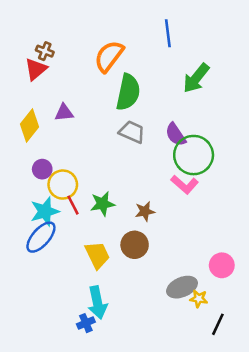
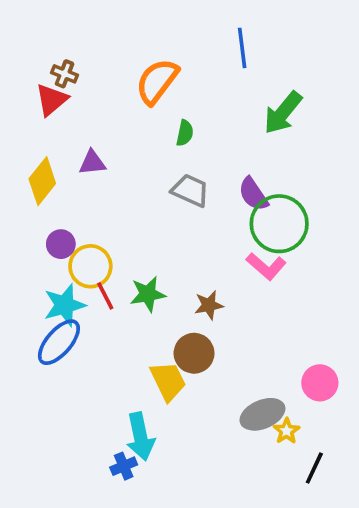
green semicircle: (128, 92) -> (185, 133), size x0.5
yellow trapezoid: (97, 255) -> (168, 381), moved
yellow star: (199, 299) -> (287, 431), turned 30

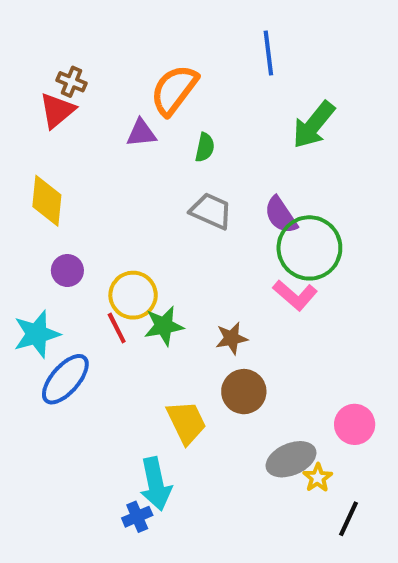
purple triangle: (92, 163) -> (141, 133), moved
yellow diamond: (42, 181) -> (47, 201), turned -33
yellow circle: (90, 266) -> (133, 295), moved
cyan star: (65, 305) -> (37, 334), moved
brown circle: (194, 353) -> (244, 392), moved

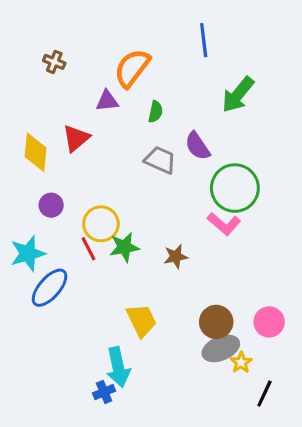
red triangle: (57, 110) -> (76, 138), moved
purple semicircle: (281, 215) -> (197, 146), moved
brown circle: (244, 392) -> (216, 322), moved

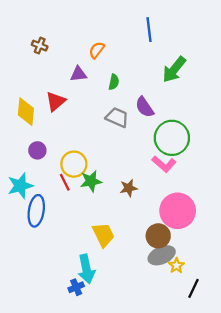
orange semicircle: (132, 68) -> (97, 50), size x0.6
blue ellipse: (50, 288) -> (36, 211), turned -32
pink circle: (269, 322) -> (178, 211), moved, size x1.6

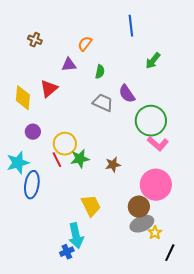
green arrow: (174, 69) -> (153, 61), size x0.7
pink L-shape: (164, 164) -> (158, 144), moved

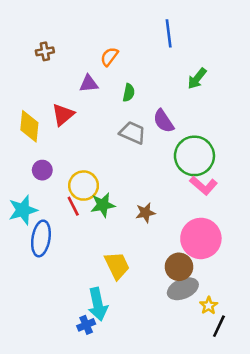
brown cross: (35, 40) -> (45, 51), turned -32
yellow star: (155, 233) -> (209, 306), moved

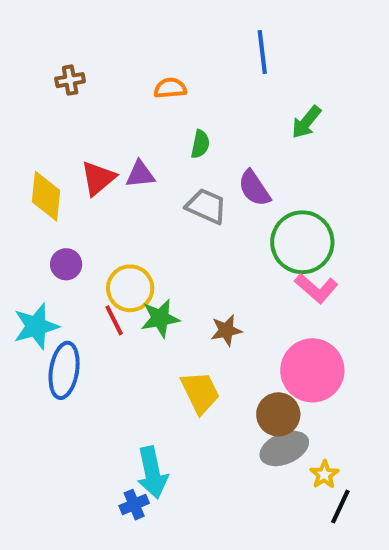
orange semicircle: (109, 57) -> (170, 88), turned 48
purple triangle: (89, 84) -> (140, 174), moved
yellow trapezoid: (117, 266) -> (200, 392), moved

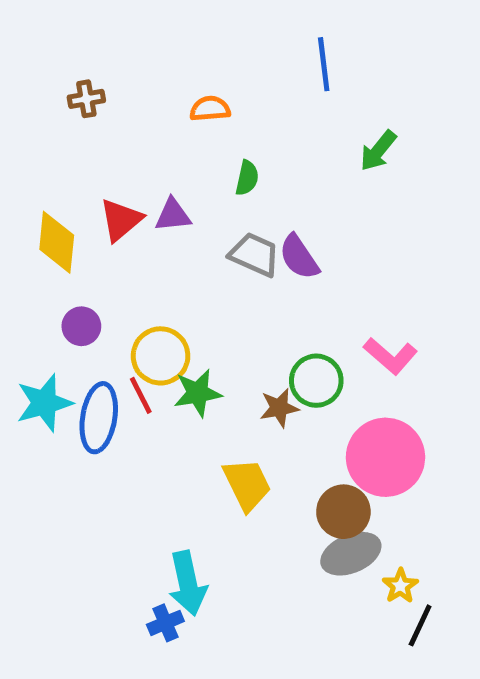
purple semicircle: (254, 188) -> (299, 257), moved
green circle: (302, 242) -> (316, 381), moved, size x0.7
blue ellipse: (64, 370) -> (99, 418), moved

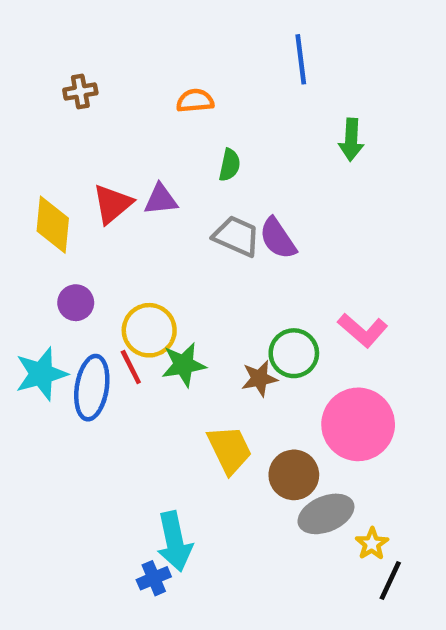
green arrow: (378, 151) -> (351, 140), turned -36
brown circle: (343, 512) -> (294, 475), moved

